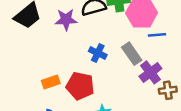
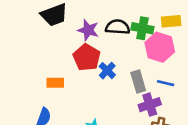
blue line: (157, 35) -> (166, 83), moved
red pentagon: (80, 86) -> (87, 57), moved

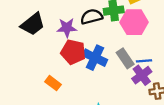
blue cross: (107, 71) -> (95, 58), size x1.5
orange rectangle: (55, 83) -> (53, 83), turned 56
blue line: (166, 83) -> (144, 61), moved

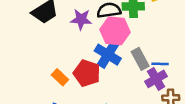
pink hexagon: (134, 22) -> (115, 31), moved
red pentagon: (73, 52) -> (87, 73), moved

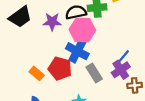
gray rectangle: (140, 59) -> (94, 73), moved
blue line: (160, 64) -> (124, 56), turned -48

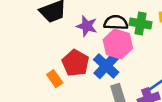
red pentagon: (60, 68) -> (75, 63), moved

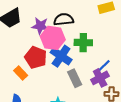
green cross: (141, 24) -> (83, 43), moved
pink hexagon: (118, 44) -> (53, 38), moved

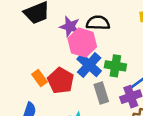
green cross: (83, 43) -> (115, 66), moved
red pentagon: (36, 57) -> (61, 81), moved

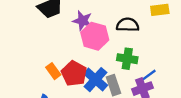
black semicircle: (98, 23) -> (128, 25), moved
blue cross: (89, 65) -> (96, 80), moved

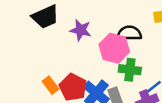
pink hexagon: (95, 36) -> (114, 48), moved

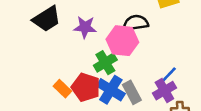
green cross: (130, 70) -> (105, 63), moved, turned -30

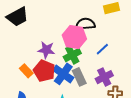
purple star: (85, 27) -> (46, 50), moved
green cross: (105, 63) -> (72, 55), moved
blue line: (169, 75) -> (102, 49), moved

